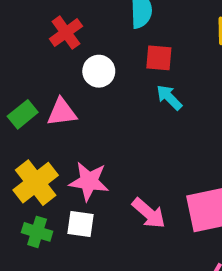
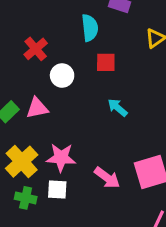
cyan arrow: (169, 97) -> (118, 108), moved

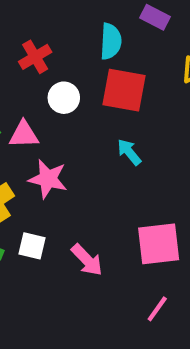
red square: (106, 62) -> (124, 90), size x1.6
pink star: (61, 158) -> (48, 179), moved
pink arrow: (107, 178) -> (87, 260), moved

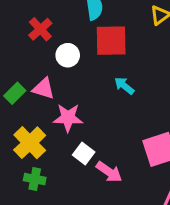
pink triangle: (24, 135) -> (44, 89), turned 30
white square: (32, 246) -> (84, 153), moved, turned 35

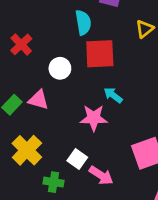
red cross: (40, 29) -> (21, 44), moved
pink star: (68, 118) -> (94, 118), moved
green cross: (35, 179) -> (54, 182), moved

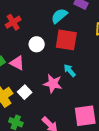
cyan semicircle: (83, 23) -> (59, 16), turned -132
white square: (77, 159) -> (25, 92), moved

